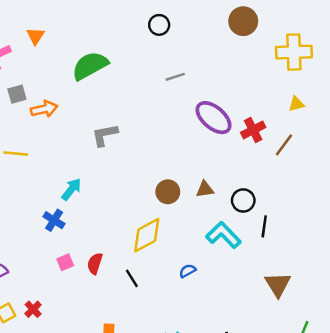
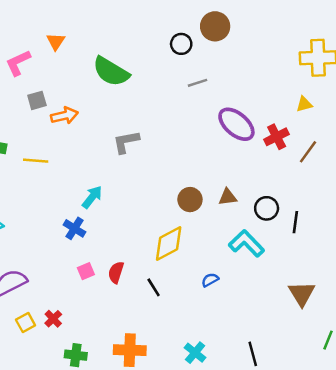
brown circle: (243, 21) -> (215, 26), moved
black circle: (159, 25) -> (181, 44), moved
green semicircle: (90, 66) -> (111, 72), turned -120
yellow triangle: (296, 104) -> (304, 104), moved
black line: (264, 226) -> (295, 222), moved

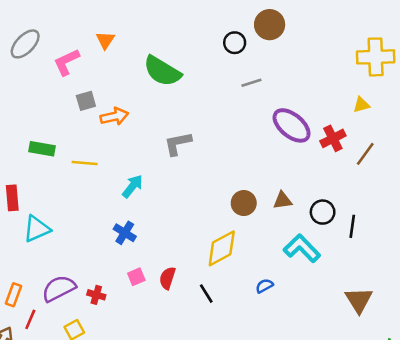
cyan arrow: (92, 197) -> (132, 186), moved
red cross: (53, 319) -> (96, 295), moved, turned -30

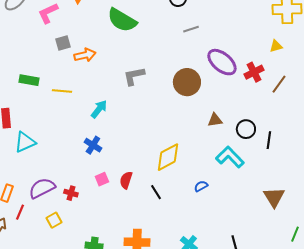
brown circle: (244, 203) -> (187, 82), moved, size x1.4

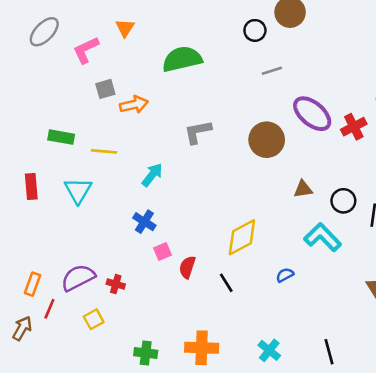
green semicircle: (122, 20) -> (182, 59), turned 136
cyan triangle: (25, 142) -> (78, 190), moved, turned -35
pink square: (102, 179) -> (163, 252), moved

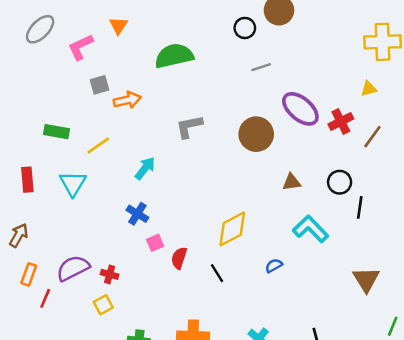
yellow line: (104, 151) -> (98, 146), turned -40
black circle: (343, 201) -> (340, 182), moved
yellow square: (94, 319) -> (103, 305), moved
brown arrow: (22, 328) -> (19, 235), moved

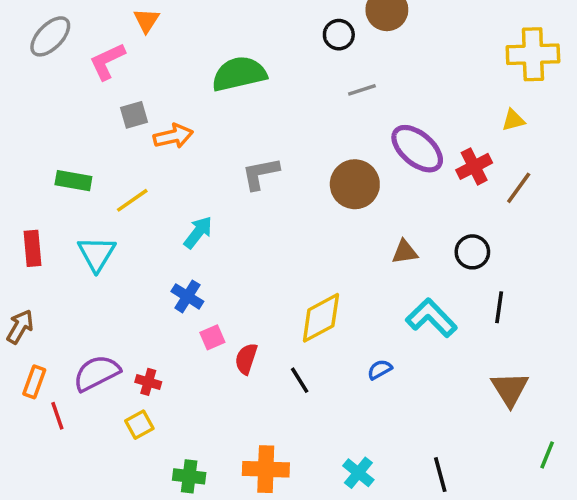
orange triangle: (118, 25) -> (146, 20), moved
black line: (360, 207) -> (499, 307), moved
red line: (45, 298) -> (57, 416), turned -42

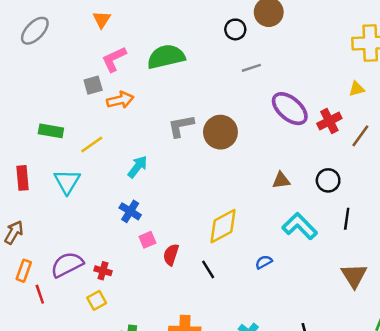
pink L-shape: (107, 61) -> (114, 59), moved
brown circle: (355, 184) -> (220, 132), moved

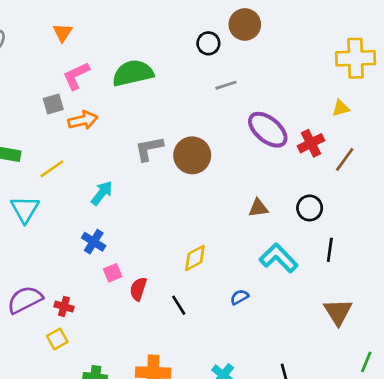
yellow diamond: (223, 226) -> (195, 258), size x0.7

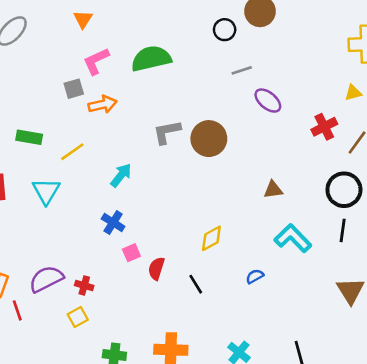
purple ellipse: (268, 130) -> (268, 101), moved, size x0.7
black circle: (310, 208) -> (344, 190), moved, size x1.4

